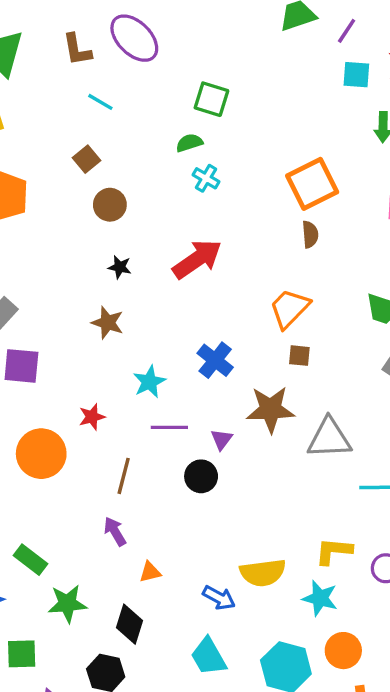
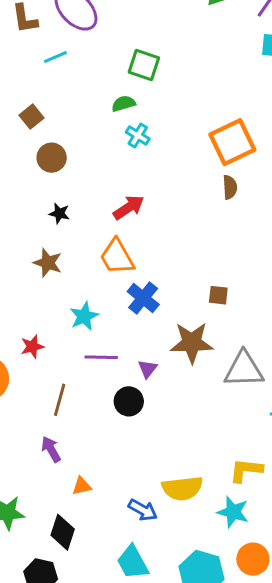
cyan line: (100, 102) -> (55, 57), moved, turned -55
red arrow: (197, 259) -> (129, 207), size x0.7
orange trapezoid: (290, 308) -> (117, 257), moved, turned -75

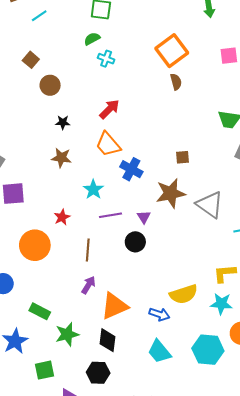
gray triangle: (244, 369) -> (210, 205), turned 48
purple arrow: (51, 449) -> (88, 285), turned 72
orange triangle: (82, 486) -> (114, 306), size x2.0

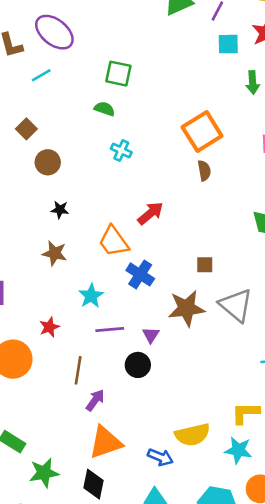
green semicircle: (92, 39) -> (104, 109), turned 42
cyan cross: (106, 59) -> (121, 150), moved
red arrow: (109, 109) -> (150, 213), moved
gray triangle: (210, 205) -> (236, 305), moved
purple arrow: (88, 285) -> (95, 400), moved

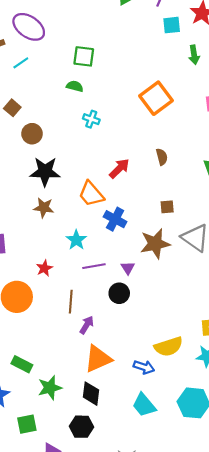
brown semicircle: (204, 171) -> (162, 157), moved
black star: (60, 210) -> (45, 172), size x2.0

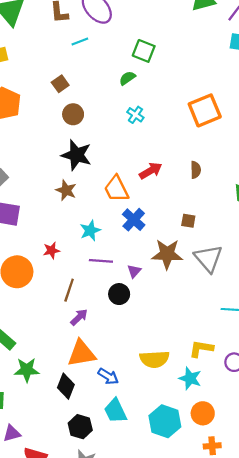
green semicircle: (75, 86) -> (127, 78), turned -63
blue arrow: (144, 367) -> (108, 376), moved
black hexagon: (82, 427) -> (80, 427), moved

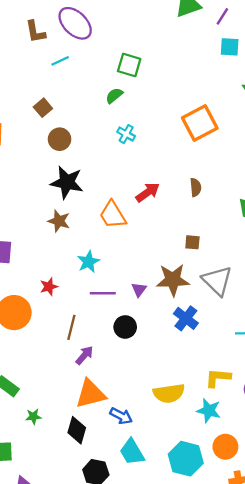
blue cross: (134, 220) -> (186, 318), moved
purple triangle: (134, 271) -> (139, 289), moved
green star: (27, 370) -> (33, 416), size x0.6

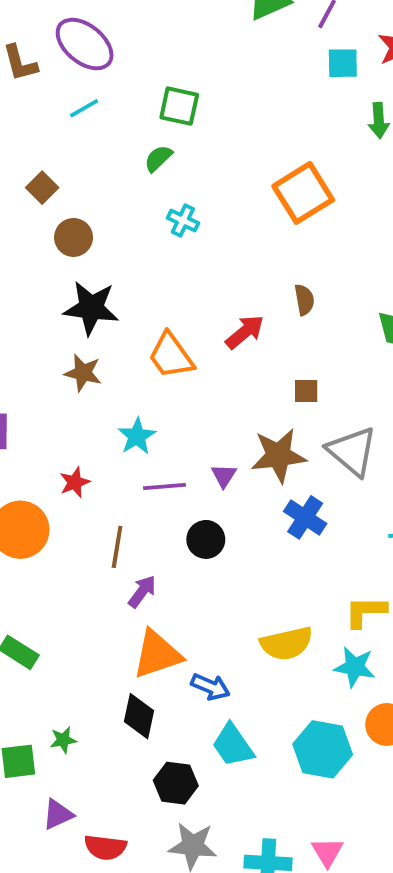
cyan line: (60, 61) -> (84, 108), moved
red arrow: (148, 192) -> (245, 332), moved
green star: (33, 416) -> (63, 740), moved

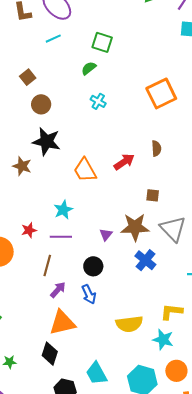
brown star: (83, 373) -> (22, 166), moved
purple line: (164, 487) -> (61, 237), moved
blue arrow: (210, 687) -> (89, 294), moved, turned 36

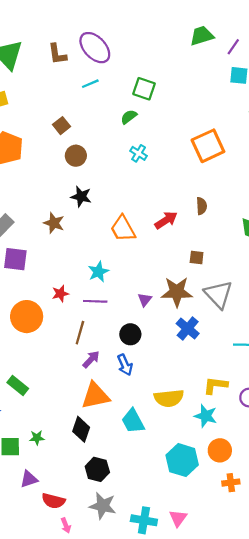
black star: (46, 141) -> (81, 196), size x0.7
cyan trapezoid: (96, 373) -> (133, 421), moved

